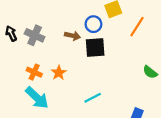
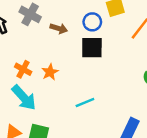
gray cross: (35, 35) -> (30, 14), moved
brown arrow: (73, 36) -> (59, 28), moved

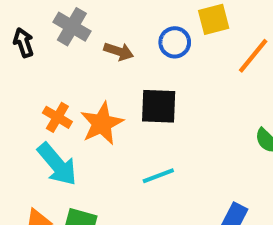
black square: (92, 48) -> (159, 106), moved
orange star: (50, 72) -> (102, 123), size x1.5

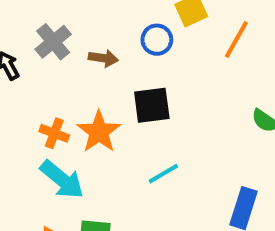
gray cross: (72, 27) -> (53, 42), turned 30

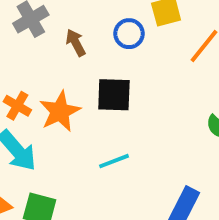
brown arrow: (103, 58) -> (76, 43), turned -136

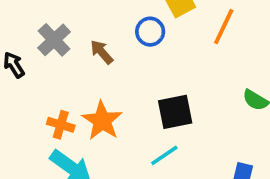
black square: (114, 95) -> (175, 112), moved

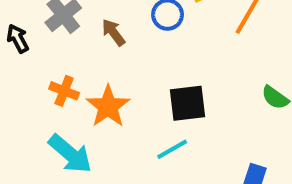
orange cross: (61, 125) -> (64, 91), moved

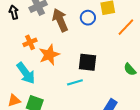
brown arrow: (113, 32) -> (60, 20), size x1.6
orange cross: (64, 91) -> (30, 42), turned 32

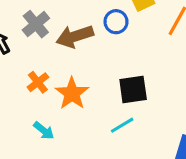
brown arrow: (60, 20) -> (75, 36), turned -70
cyan arrow: (26, 73) -> (44, 131), size x0.6

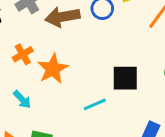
black square: (133, 90) -> (125, 78), moved

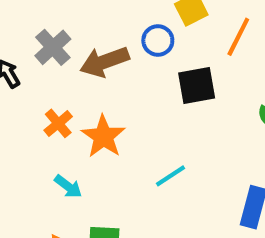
black square: (125, 78) -> (197, 85), moved

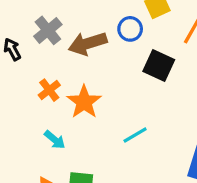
black square: (197, 85) -> (159, 65), turned 32

